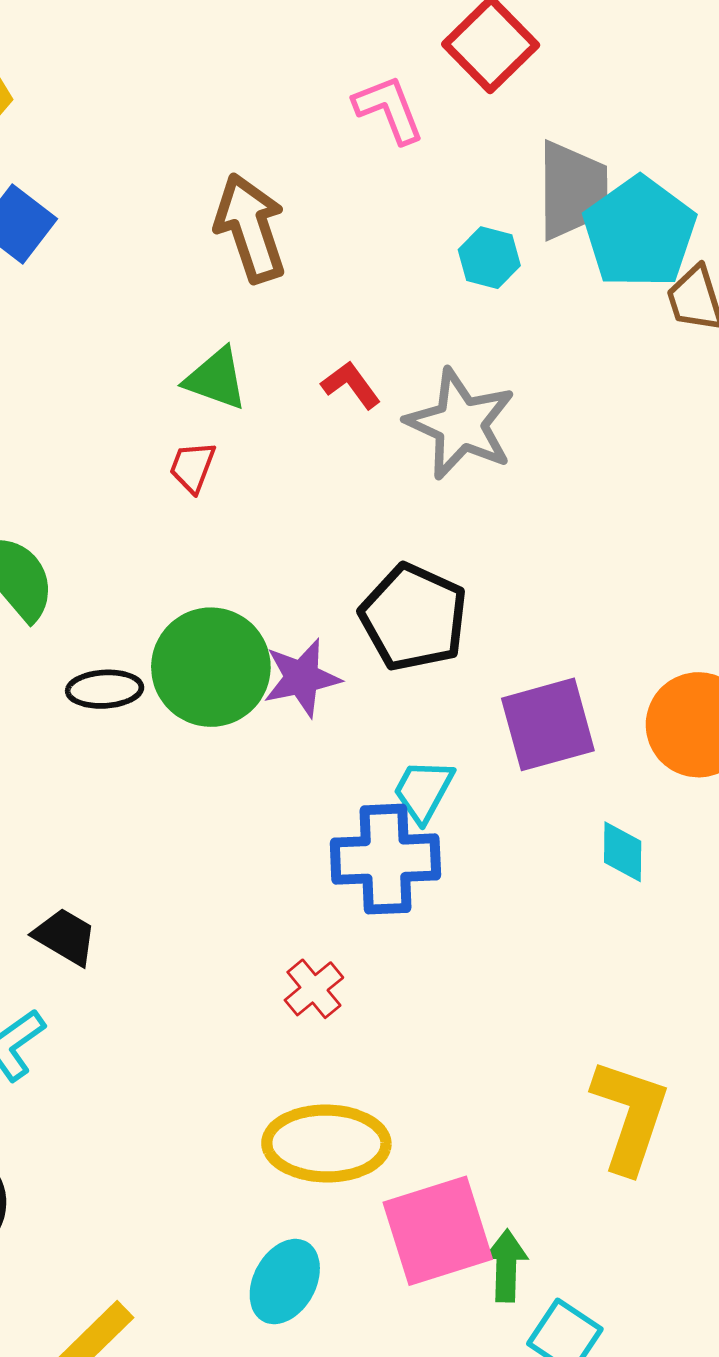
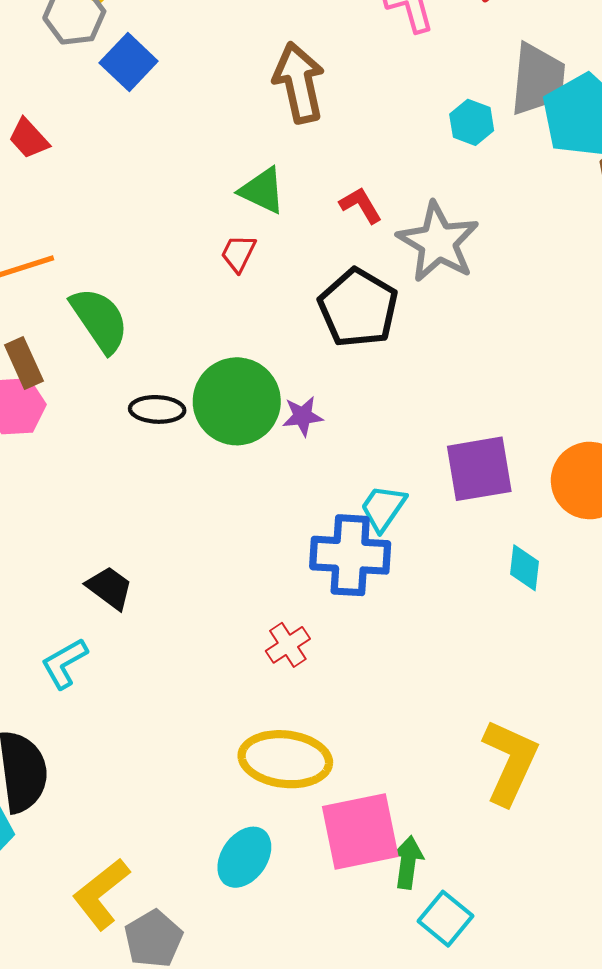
black pentagon: (414, 617) -> (358, 308), moved
purple star: (302, 678) -> (303, 416), size x0.7

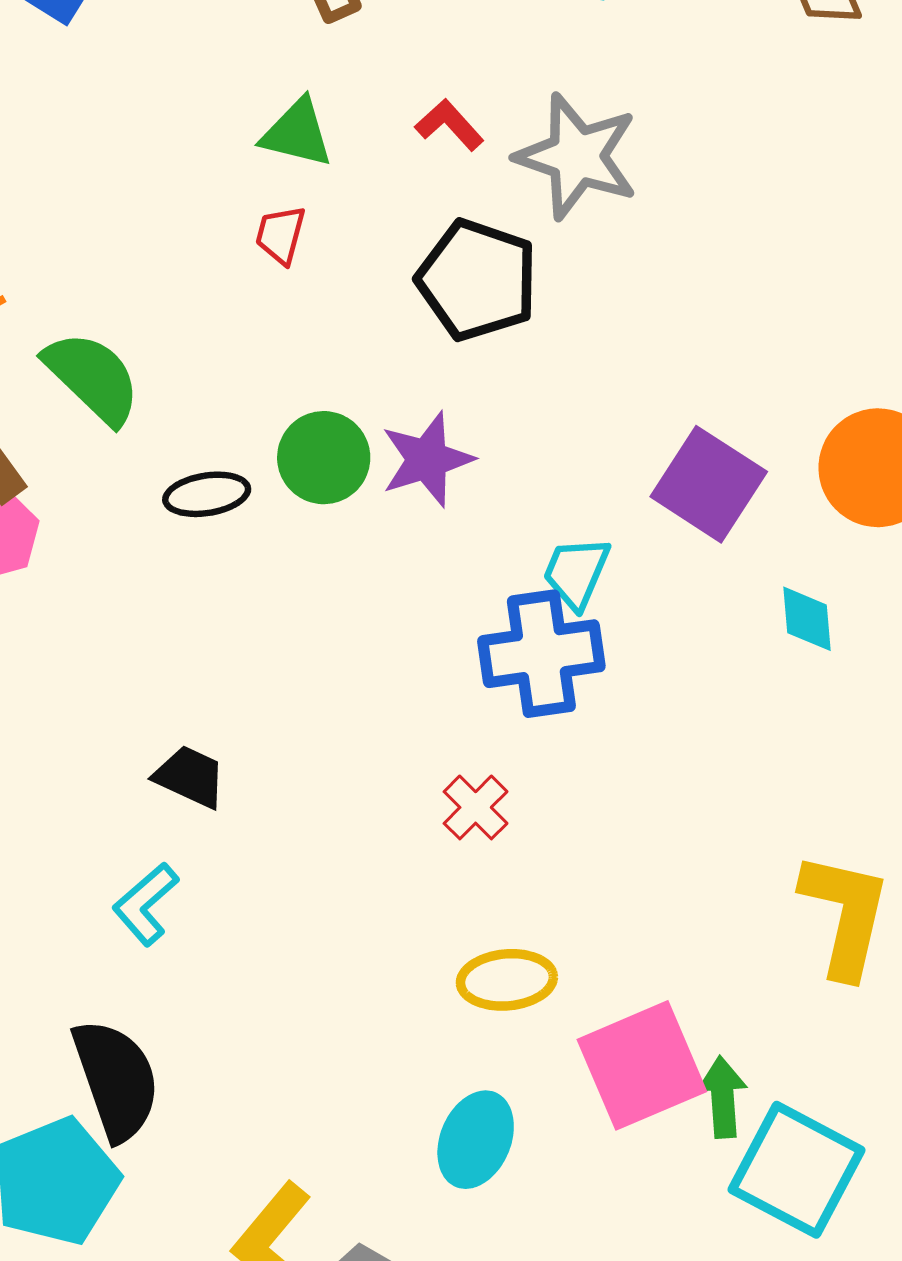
green circle: (237, 401) -> (324, 458), size x0.7
purple star: (303, 416) -> (427, 459), size x1.5
purple square: (479, 469) -> (709, 484), turned -36
yellow ellipse: (285, 759) -> (507, 980), size x0.7
cyan square: (445, 919) -> (797, 1170), size x1.6

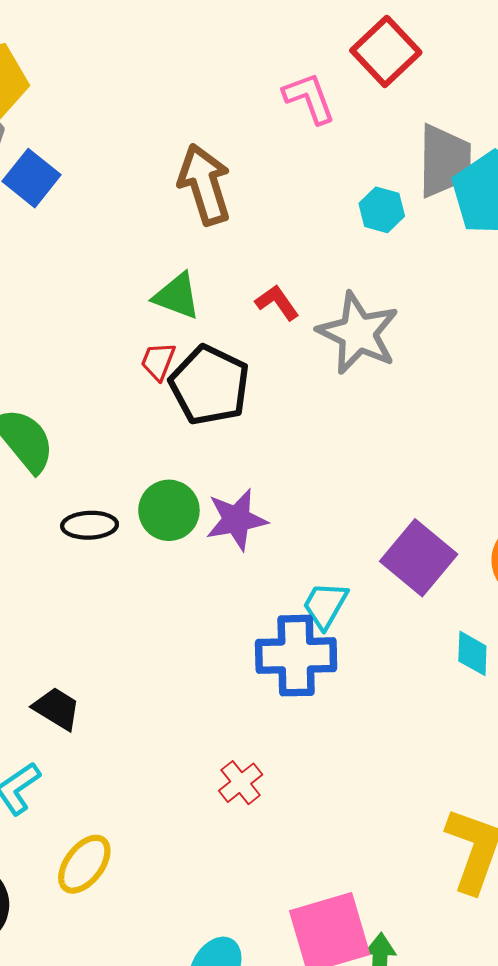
black pentagon: (477, 280) -> (210, 385), moved
red cross: (476, 807) -> (241, 783), moved
yellow ellipse: (507, 980) -> (84, 864), moved, turned -54

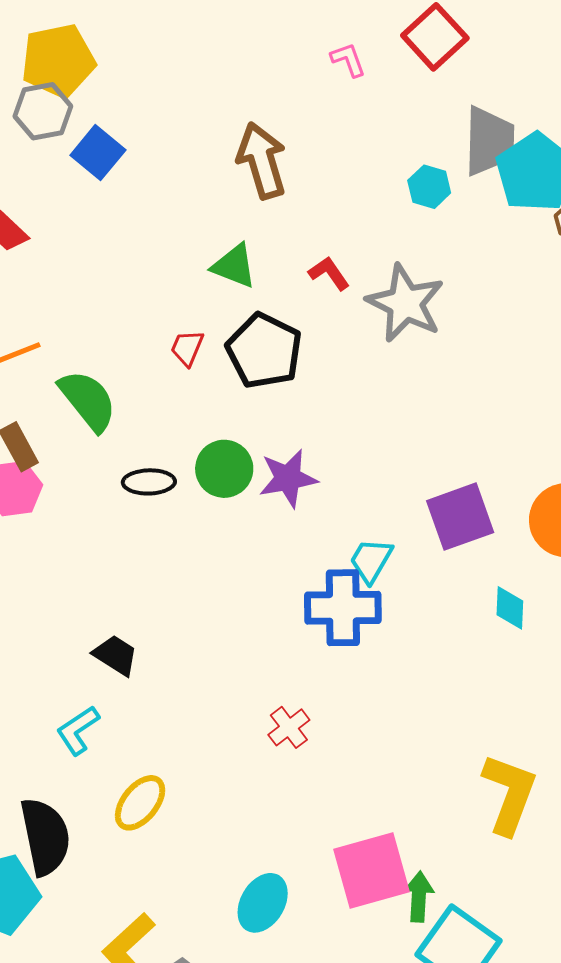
pink L-shape: (309, 98) -> (348, 60), moved, size x0.7
red trapezoid: (158, 361) -> (187, 348), moved
purple square: (419, 558) -> (460, 517), turned 30

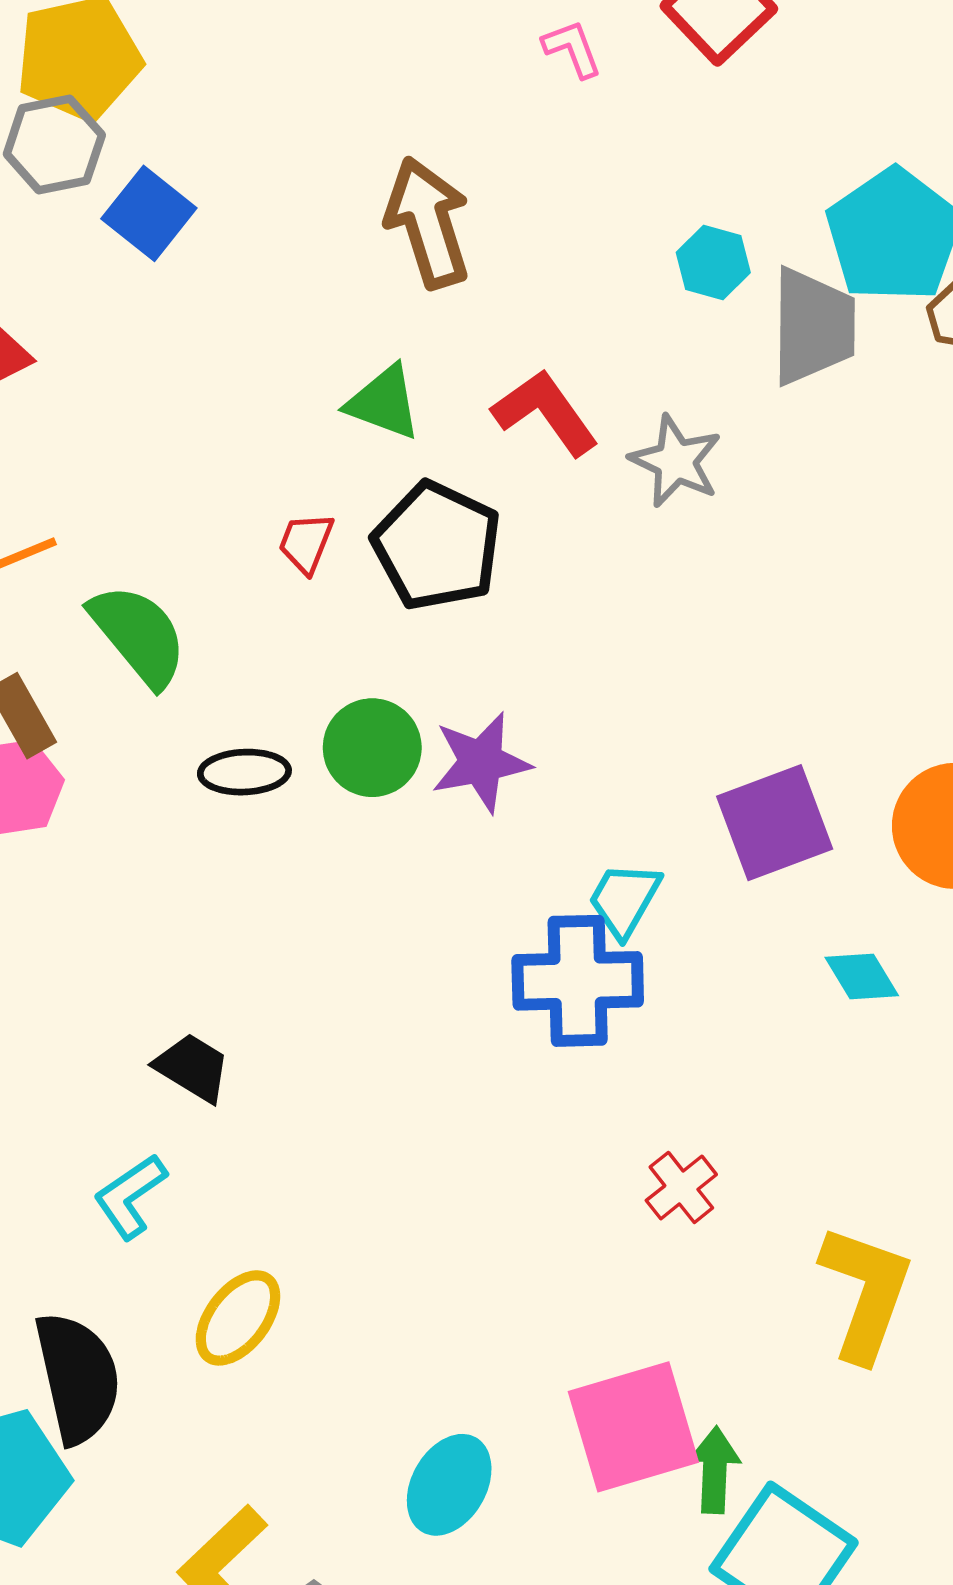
gray trapezoid: (489, 141) -> (813, 326), moved
red L-shape: (329, 273) -> (545, 412), size x1.5
gray star: (405, 303) -> (676, 461), size x0.7
cyan diamond: (510, 608) -> (862, 976), turned -33
red cross: (289, 727) -> (681, 1187), moved

